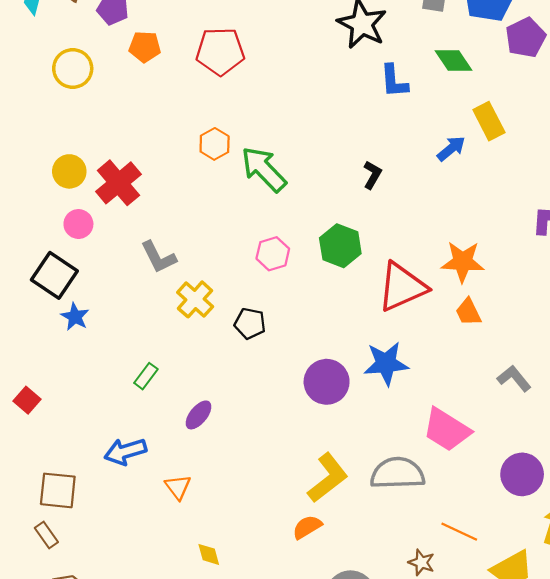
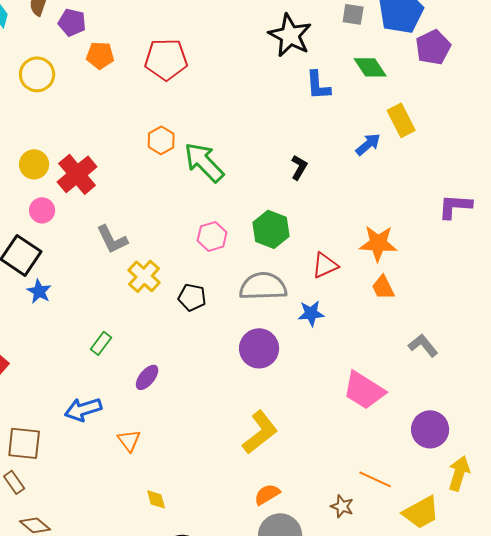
red triangle: (402, 287) -> (325, 265), size x0.6
blue star: (386, 364) -> (311, 313), moved, size x0.7
gray semicircle: (397, 473) -> (263, 286), moved
orange semicircle: (307, 527) -> (267, 494), moved

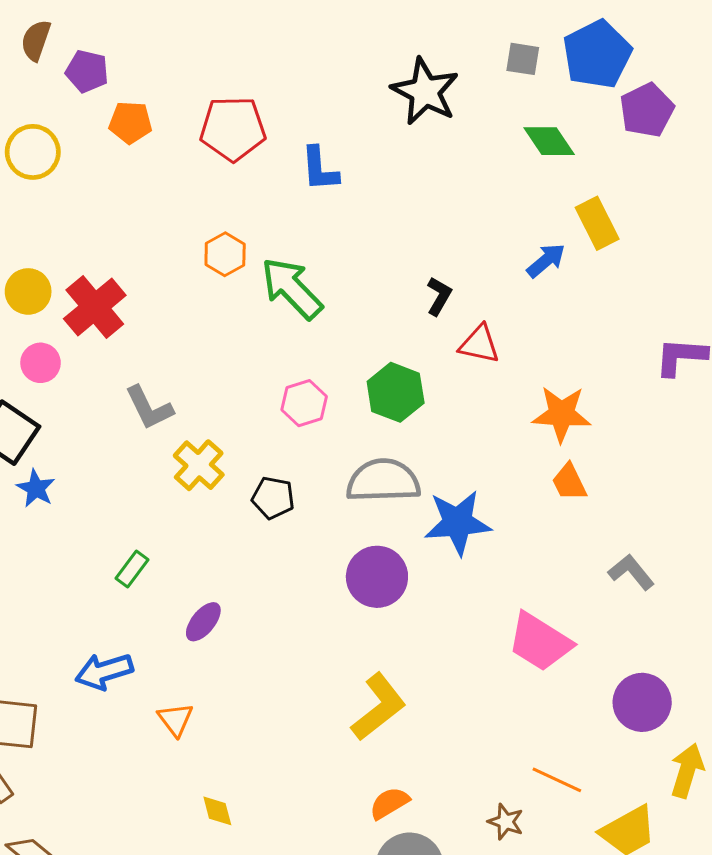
blue L-shape: (318, 85) -> (320, 169), moved
red triangle: (325, 265) -> (479, 344), moved, turned 36
blue star: (311, 313) -> (458, 523), size x1.6

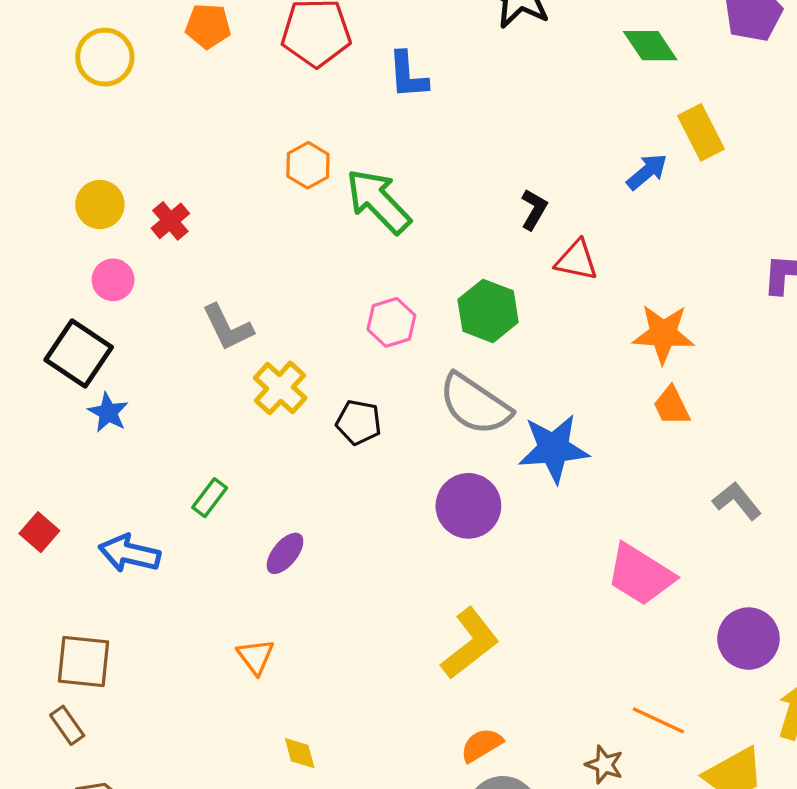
red cross: (95, 307) -> (170, 221), size x0.6
gray semicircle: (383, 481) -> (475, 404), turned -144
blue arrow: (104, 671) -> (129, 553), moved, turned 30

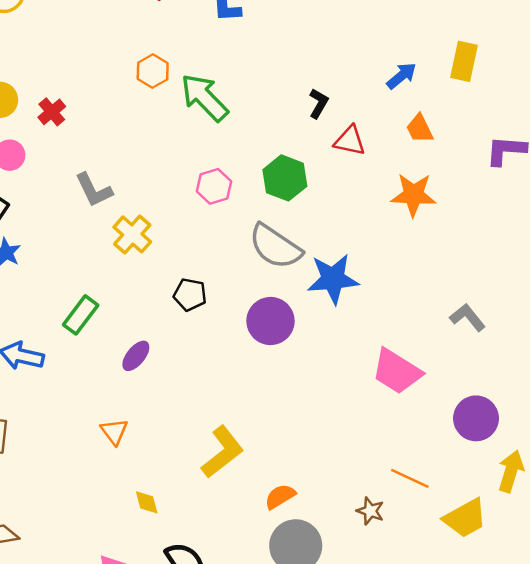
yellow rectangle: (701, 132) -> (464, 61), moved, turned 39
orange trapezoid: (672, 406) -> (420, 129), moved
black pentagon: (359, 422) -> (190, 295), moved
green rectangle: (210, 498) -> (81, 315), size x1.4
yellow L-shape: (470, 643) -> (222, 452), moved

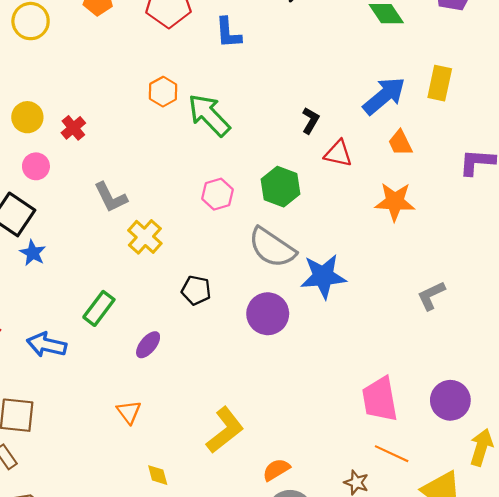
blue arrow: (401, 76) -> (384, 96), size x1.6
gray L-shape: (468, 317) -> (431, 296), moved, turned -76
pink trapezoid: (397, 371) -> (380, 399), moved, turned 48

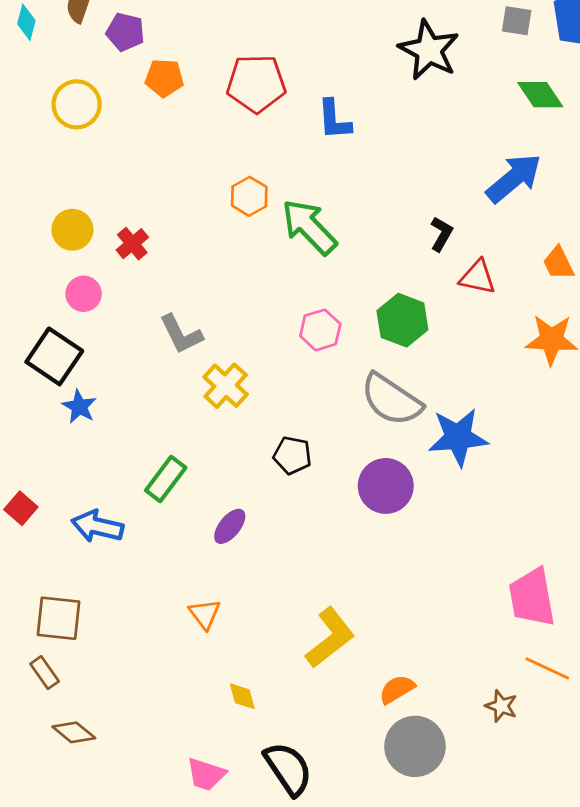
blue arrow: (384, 96) -> (514, 178), moved

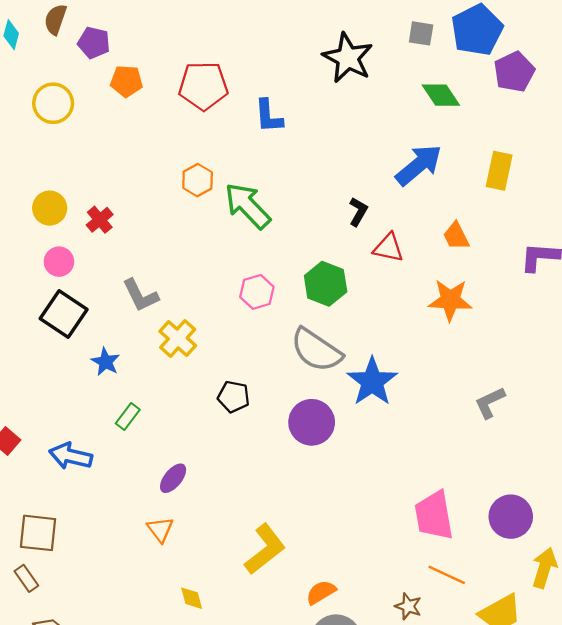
black square: (54, 356) -> (64, 314), moved
blue star: (79, 407) -> (106, 362), moved
blue star: (458, 437) -> (372, 382), turned -30
green rectangle: (166, 479) -> (128, 416), size x0.7
purple ellipse: (230, 526) -> (173, 478), moved

